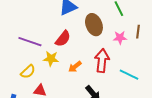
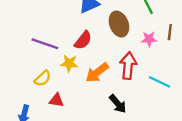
orange arrow: (75, 67) -> (97, 73), size x1.5

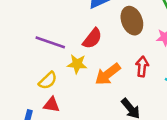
red arrow: (128, 66) -> (142, 67), size x0.7
red triangle: (56, 100) -> (52, 105), moved

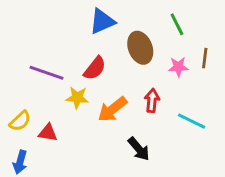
yellow semicircle: (48, 81) -> (20, 121), moved
red triangle: (52, 105) -> (48, 133), moved

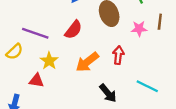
yellow star: (77, 98) -> (49, 61), moved, turned 30
yellow semicircle: (20, 121) -> (15, 52), moved
cyan line: (192, 121) -> (147, 86), moved

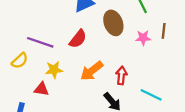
red arrow: (118, 55) -> (121, 75), moved
yellow star: (49, 61) -> (54, 70), turned 30

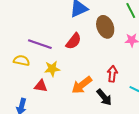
yellow semicircle: (20, 61) -> (21, 61), turned -126
orange arrow: (92, 71) -> (82, 85), moved

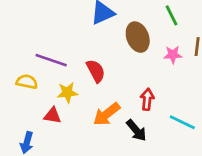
red semicircle: (74, 41) -> (96, 71), moved, turned -66

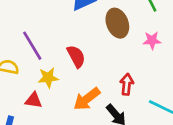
purple line: (51, 60) -> (32, 46), turned 40

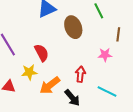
pink star: (152, 40) -> (105, 55), moved
yellow star: (48, 78) -> (29, 72), moved

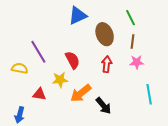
brown line: (118, 34) -> (133, 41), moved
red arrow: (80, 74) -> (107, 64), moved
cyan line: (107, 92) -> (149, 94), moved, turned 54

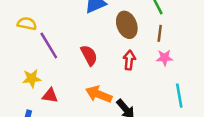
yellow semicircle: (20, 68) -> (27, 24), moved
yellow star: (60, 80) -> (32, 78), moved
orange arrow: (81, 93) -> (99, 94), turned 60

